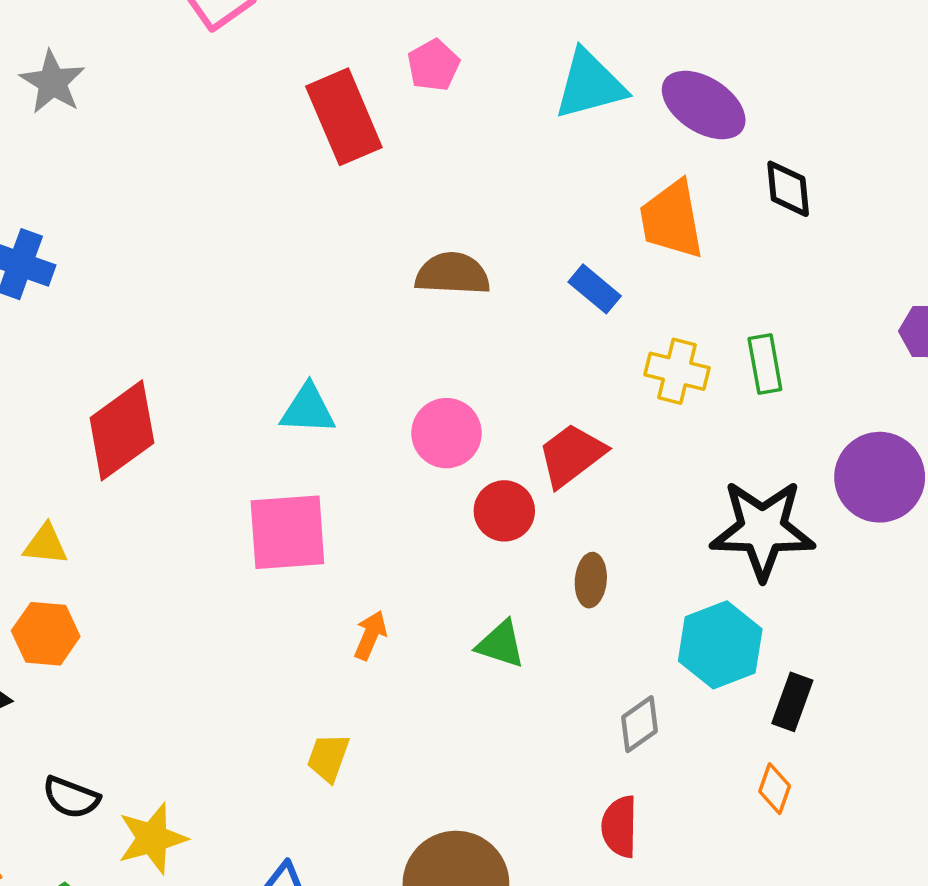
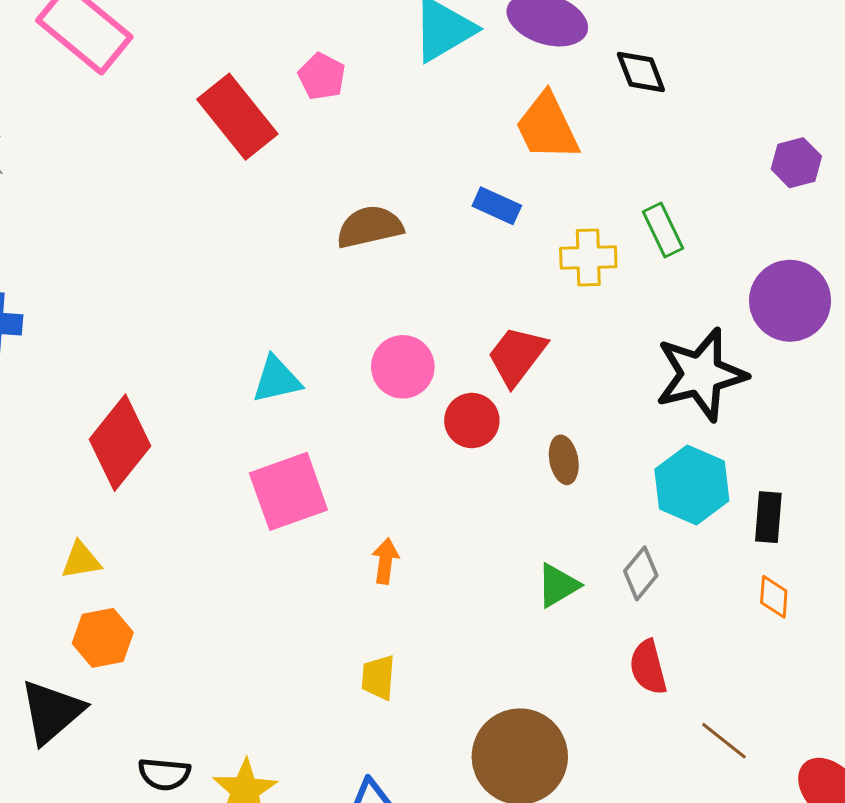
pink pentagon: (433, 65) -> (322, 76), moved
green triangle: (501, 644) -> (558, 585), moved, turned -33

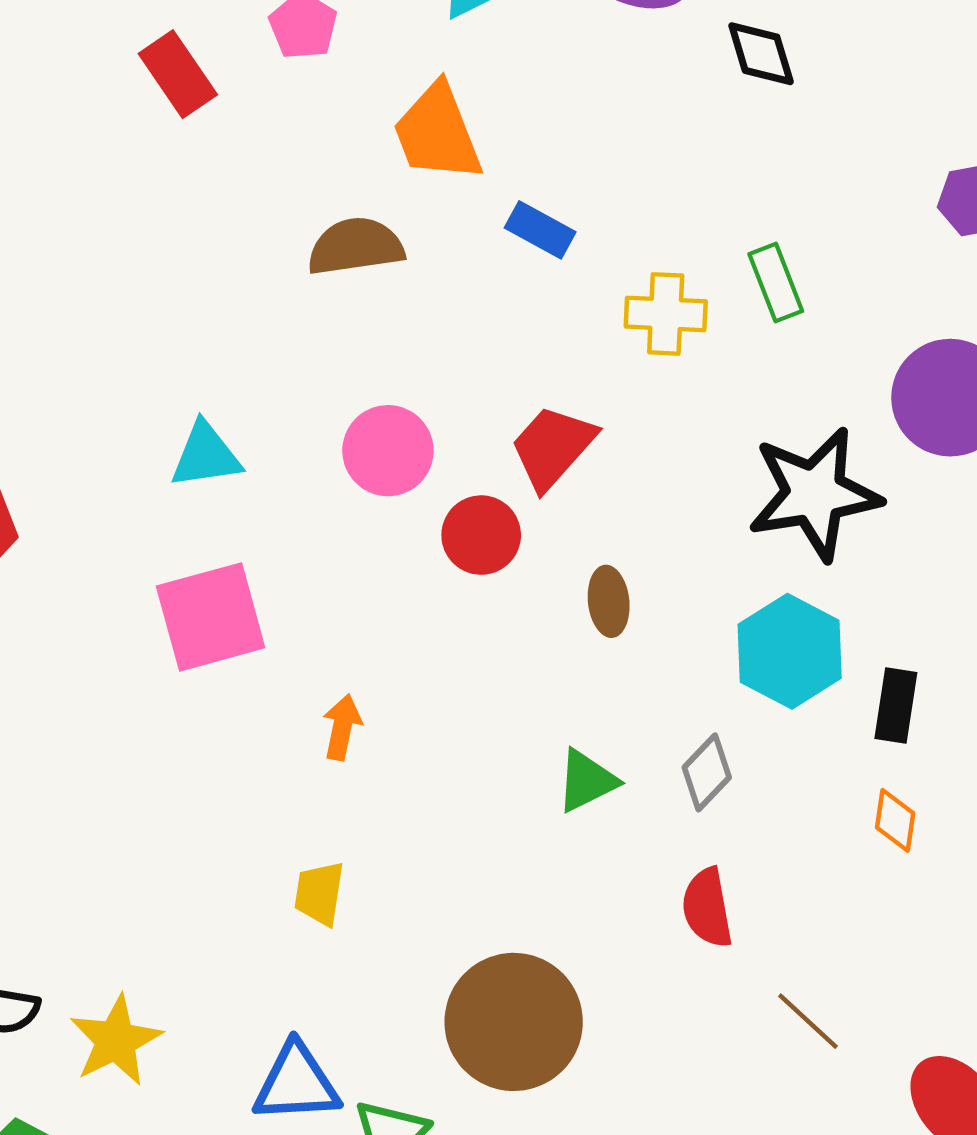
red rectangle: (237, 117) -> (178, 74), size x0.7
orange trapezoid: (547, 127) -> (437, 133), moved

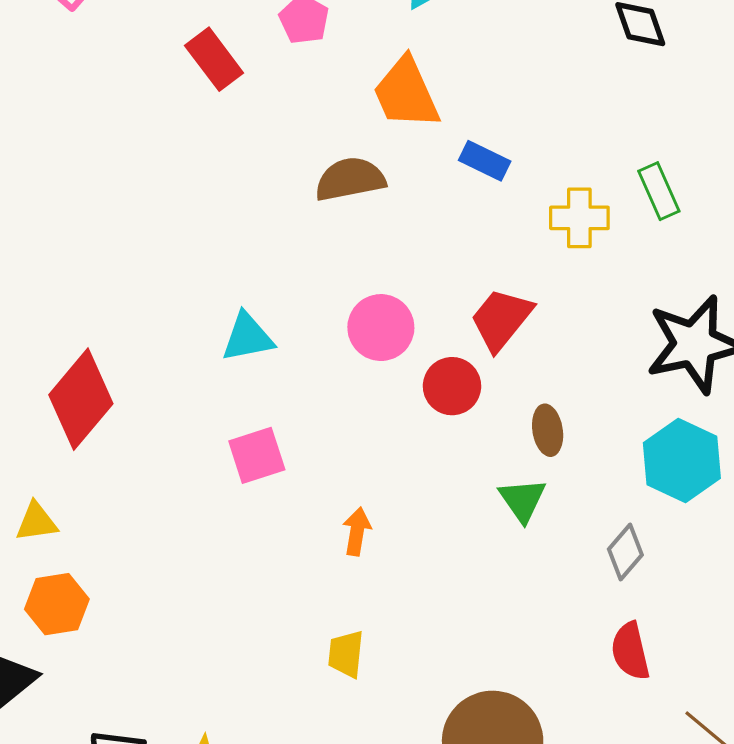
pink square: (211, 617) -> (257, 455), size x0.7
green triangle: (587, 781) -> (522, 500), moved, turned -36

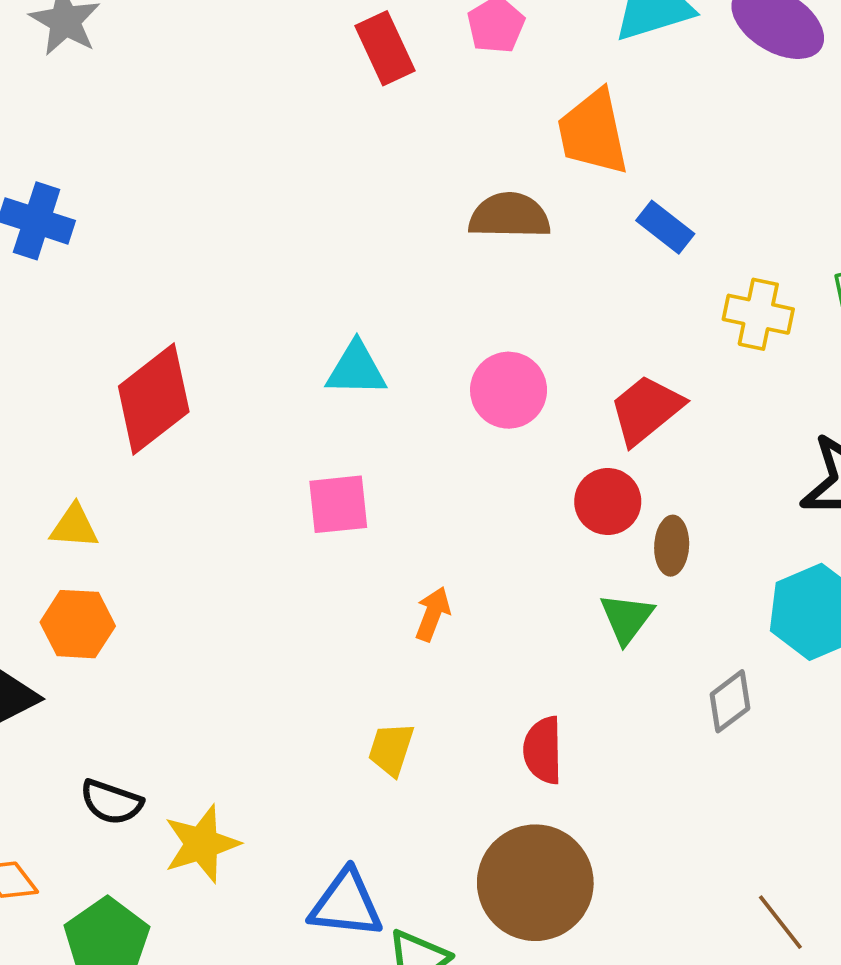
red circle: (452, 386) -> (608, 502), moved
red semicircle: (630, 651) -> (543, 750), moved

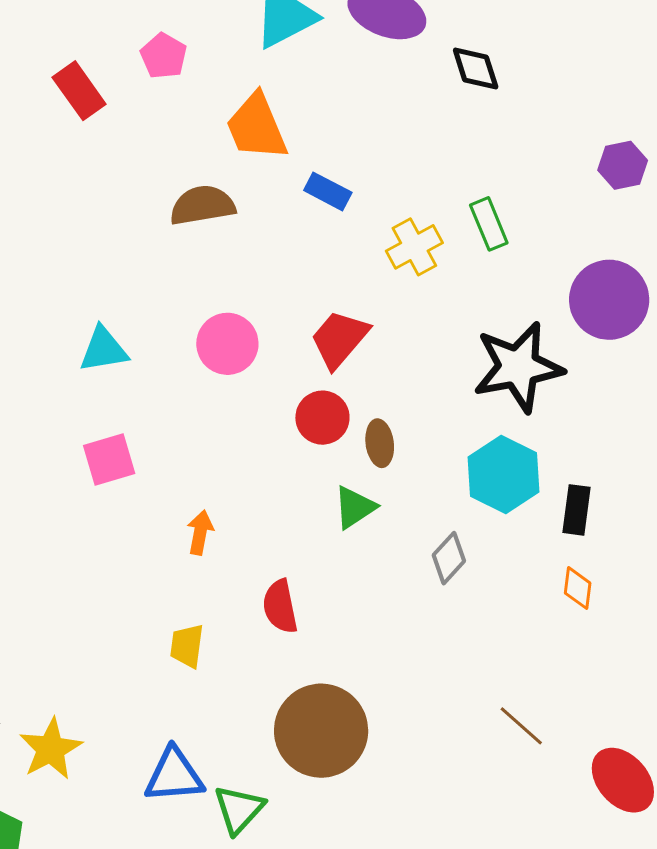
yellow cross: (758, 314) -> (414, 247), turned -30
green triangle: (627, 618) -> (355, 507), turned 30
red semicircle: (543, 750) -> (280, 606), moved

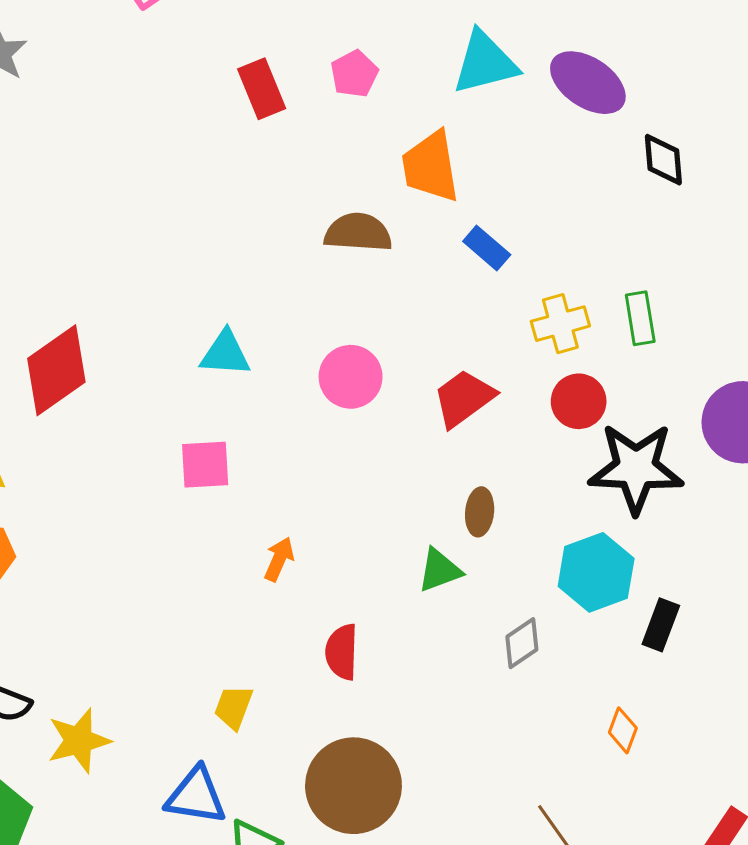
red circle: (322, 418) -> (579, 401), moved
orange diamond: (578, 588) -> (623, 730), moved
yellow trapezoid: (187, 646) -> (234, 707), moved

